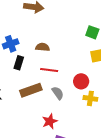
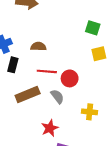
red circle: (81, 81) -> (70, 78), moved
yellow cross: (90, 98) -> (90, 112), moved

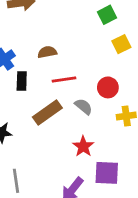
green square: (93, 28) -> (107, 15), turned -32
red circle: (70, 78) -> (108, 87), moved

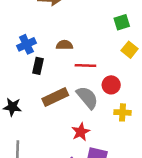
yellow square: (121, 44) -> (130, 50), turned -35
red line: (64, 80) -> (85, 66), moved
gray semicircle: (84, 107) -> (87, 98), size x1.5

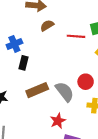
brown semicircle: (64, 45) -> (47, 25), moved, turned -32
red line: (85, 66) -> (76, 36), moved

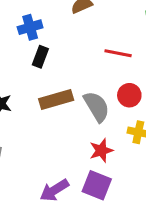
red line: (76, 36) -> (118, 53), moved
red star: (58, 121) -> (101, 150), moved

